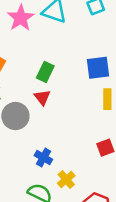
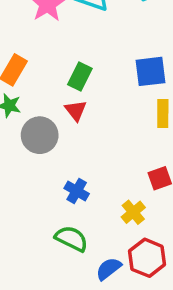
yellow cross: (66, 179) -> (133, 212), moved

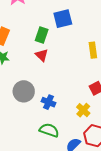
blue square: (150, 71) -> (63, 19), moved
gray circle: (40, 135) -> (24, 91), moved

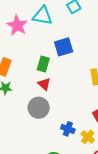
gray circle: (24, 91) -> (39, 108), moved
blue cross: (48, 102) -> (68, 129), moved

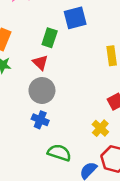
red triangle: (44, 84) -> (40, 63), moved
blue cross: (68, 129) -> (40, 120), moved

